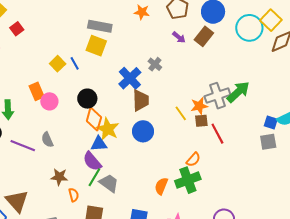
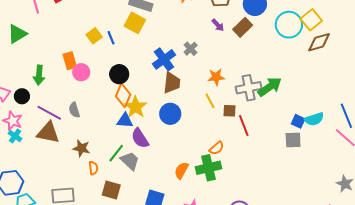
orange star: (199, 106) -> (216, 77), moved
purple semicircle: (92, 161) -> (140, 138), moved
brown triangle: (17, 201) -> (48, 133), moved, turned -45

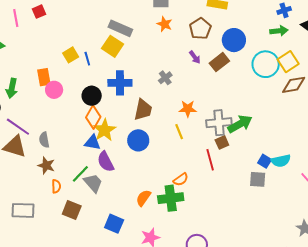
blue cross: (164, 59) -> (120, 83), moved, turned 30
gray semicircle: (74, 110) -> (44, 140), moved
brown square: (229, 111) -> (222, 142), moved, turned -32

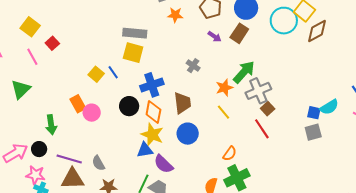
orange diamond: (93, 117) -> (153, 112), moved
green arrow: (240, 124) -> (244, 72), moved
orange semicircle: (181, 179) -> (230, 154), moved

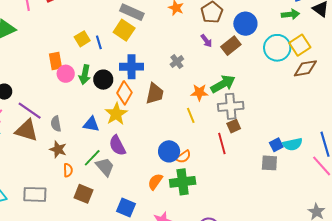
blue square: (314, 113) -> (276, 145), turned 32
green arrow: (51, 125) -> (85, 75), moved
blue circle: (188, 134) -> (169, 151), moved
blue triangle: (145, 150) -> (91, 124), moved

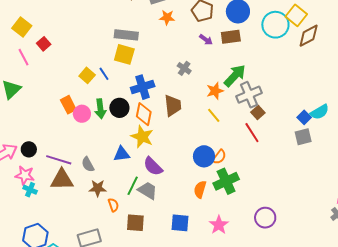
brown rectangle: (231, 46) -> (231, 37), turned 48

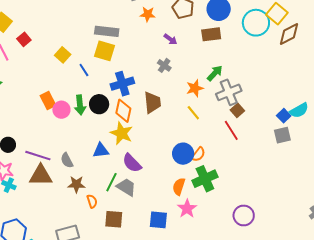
purple arrow: (206, 40) -> (170, 39), moved
yellow square: (87, 75) -> (63, 55), moved
green arrow: (235, 76) -> (215, 73), size x0.7
pink star: (219, 225) -> (187, 209), moved

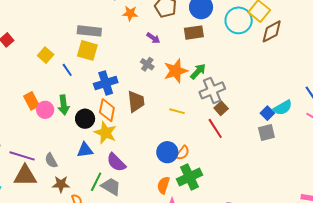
orange star: (195, 88) -> (176, 71), moved, size x1.4
black circle: (99, 104) -> (85, 119), moved
yellow line: (193, 113) -> (177, 111), turned -35

